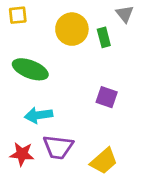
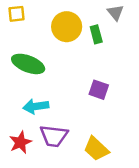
red star: (22, 154) -> (20, 142), turned -30
yellow trapezoid: (104, 161) -> (96, 149), turned 84

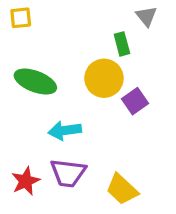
yellow circle: (67, 27) -> (104, 78), moved
purple square: (99, 90) -> (135, 101), moved, turned 36
cyan arrow: (36, 106) -> (65, 131), moved

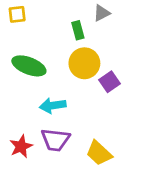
gray triangle: (146, 16) -> (102, 13), moved, turned 42
green rectangle: (122, 44) -> (78, 30), moved

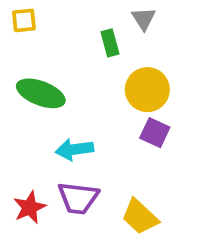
gray triangle: (102, 13) -> (144, 19), turned -36
yellow circle: (84, 63) -> (147, 90), moved
purple square: (109, 82) -> (155, 133), moved, turned -30

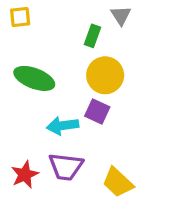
green rectangle: (110, 43) -> (93, 36), turned 35
yellow circle: (147, 90) -> (105, 75), moved
purple square: (155, 133) -> (97, 112), moved

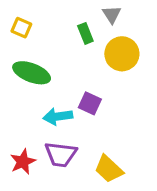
yellow square: (20, 17) -> (21, 28), moved, turned 30
green rectangle: (93, 36) -> (85, 33), turned -42
yellow circle: (105, 75) -> (122, 54), moved

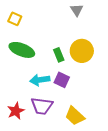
green rectangle: (85, 33) -> (59, 55), moved
yellow circle: (122, 54) -> (82, 51), moved
purple square: (90, 103) -> (62, 80), moved

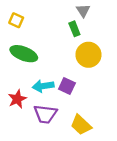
green rectangle: (59, 55) -> (74, 29), moved
red star: (16, 111) -> (17, 99), moved

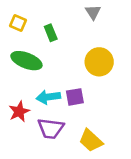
green rectangle: (74, 29) -> (51, 33), moved
purple square: (67, 86) -> (75, 97), turned -35

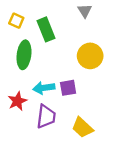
green rectangle: (51, 33) -> (46, 29), size x1.5
green ellipse: (26, 61) -> (24, 55), turned 76
purple trapezoid: (51, 128) -> (46, 117), turned -90

